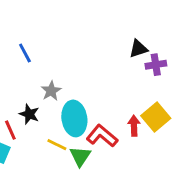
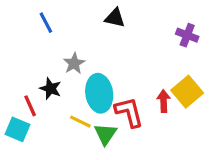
black triangle: (138, 49) -> (115, 18), moved, turned 30
purple cross: (156, 65) -> (187, 35), turned 30
red L-shape: (102, 136) -> (129, 112), turned 36

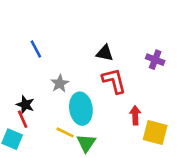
black triangle: (115, 18) -> (105, 53), moved
black star: (51, 89) -> (25, 105), moved
yellow square: (187, 92) -> (155, 132), moved, turned -35
red L-shape: (129, 112) -> (114, 81), moved

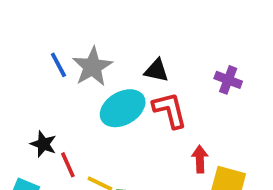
gray star: (60, 83) -> (92, 67), moved, size x1.5
cyan ellipse: (81, 109) -> (123, 108), moved, turned 68
red line: (23, 119) -> (68, 165), moved

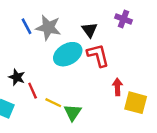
gray star: (92, 67) -> (48, 28), turned -30
black triangle: (157, 71) -> (90, 30), turned 42
purple cross: (228, 80) -> (124, 19), moved

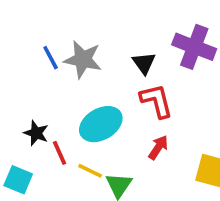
purple cross: (124, 19) -> (194, 47), size x1.6
cyan ellipse: (68, 54) -> (101, 124), moved
red arrow: (117, 87) -> (158, 147), moved, turned 35

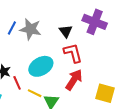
blue line: (51, 58) -> (12, 28), turned 56
red arrow: (158, 147) -> (74, 80), size x1.5

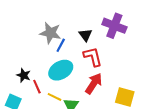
blue line: (12, 28) -> (61, 45), moved

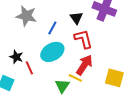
gray star: (50, 33) -> (26, 16), moved
yellow line: (55, 97) -> (75, 78), moved

